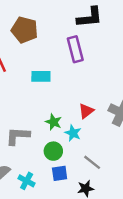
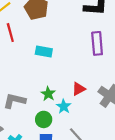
purple rectangle: (75, 49) -> (97, 43), moved

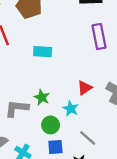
green star: (48, 94) -> (42, 97), moved

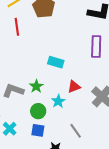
cyan rectangle: (43, 52) -> (56, 62), moved
gray line: (88, 138) -> (76, 131), moved

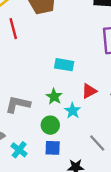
green star: (36, 86) -> (54, 97), moved

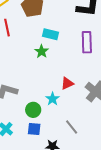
cyan rectangle: (64, 65) -> (50, 34), moved
green star: (54, 97) -> (42, 51), moved

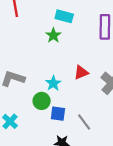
cyan star: (52, 99) -> (53, 83), moved
blue square: (34, 129) -> (58, 114), moved

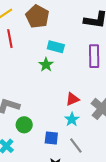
cyan star: (53, 83) -> (72, 119), moved
green circle: (42, 101) -> (24, 125), moved

